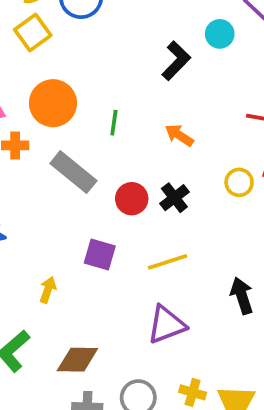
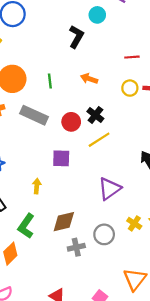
yellow circle: (239, 182) -> (130, 88), moved
yellow line: (168, 262) -> (99, 140), moved
yellow cross: (193, 392) -> (134, 223), turned 32

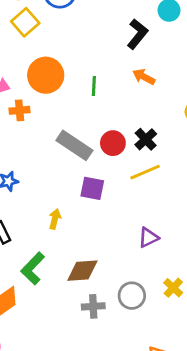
orange arrow: (89, 79) -> (144, 77), moved
gray rectangle: (34, 115) -> (74, 145), moved
purple triangle: (109, 189) -> (148, 238), size x0.7

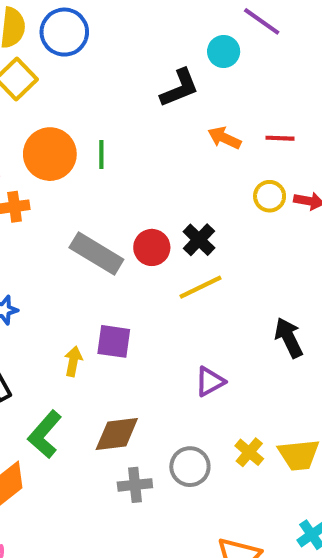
black L-shape: (137, 34) -> (179, 88), turned 32
orange arrow: (144, 77) -> (224, 138), moved
green line: (94, 86) -> (101, 154), moved
purple square: (92, 188) -> (114, 341), moved

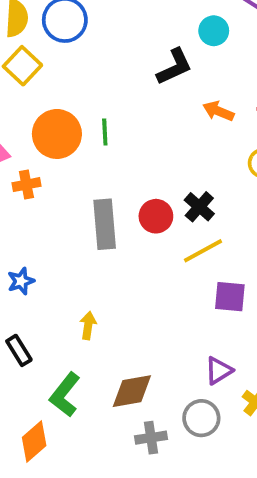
gray rectangle: (96, 253) -> (105, 224), turned 57
purple square: (114, 341) -> (230, 297), moved
purple triangle: (210, 381) -> (219, 371), moved

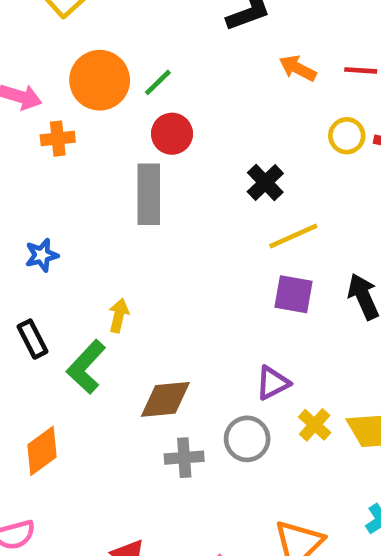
green line: (105, 132) -> (158, 82), turned 44
red circle: (156, 216) -> (172, 134), moved
yellow line: (203, 251) -> (293, 236), moved
green L-shape: (65, 395) -> (86, 367), moved

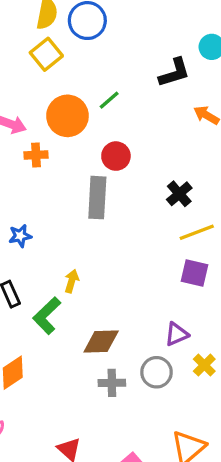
green line: (158, 82) -> (109, 100), moved

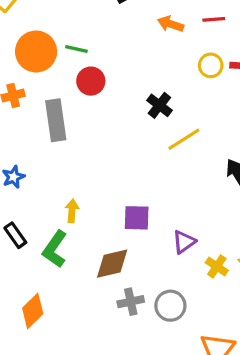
green line: (109, 100) -> (76, 49), moved, turned 65
gray rectangle: (97, 198) -> (56, 120), moved
purple square: (195, 273) -> (137, 218), moved
gray circle: (157, 372) -> (170, 306), moved

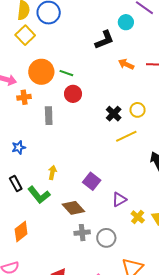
yellow circle: (211, 65) -> (138, 110), moved
gray rectangle: (56, 120) -> (49, 116), size x0.7
purple square: (137, 218) -> (92, 181), turned 30
green L-shape: (55, 249) -> (39, 195), turned -80
brown diamond: (112, 264) -> (73, 208), turned 55

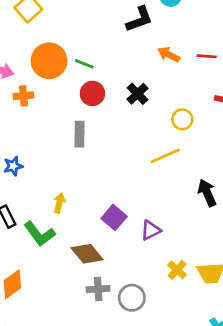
black cross: (114, 114) -> (137, 94), moved
gray rectangle: (49, 116) -> (79, 134), moved
purple triangle: (119, 200) -> (151, 230), moved

